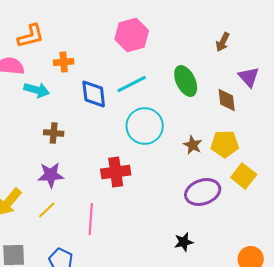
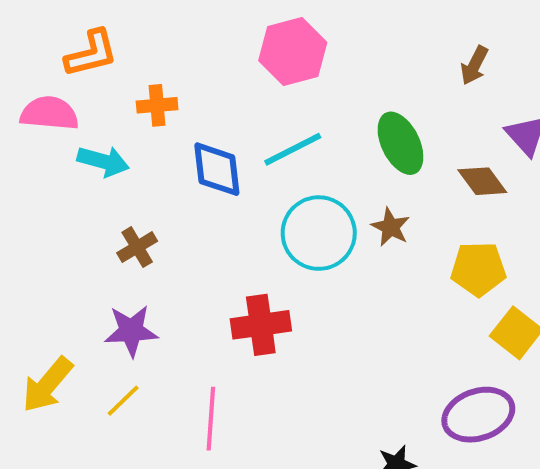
brown diamond: (227, 100) -> (482, 181), turned -30
brown cross: (54, 133) -> (137, 247), turned -36
brown star: (193, 145) -> (391, 227), moved
purple ellipse: (203, 192) -> (478, 415), moved

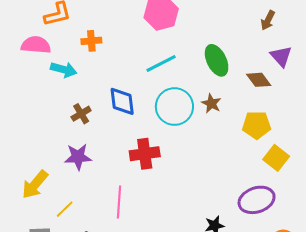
brown arrow: (474, 65) -> (268, 20), moved
blue diamond: (217, 169) -> (122, 101), moved
yellow line: (123, 401) -> (65, 209), moved

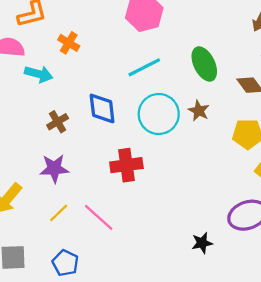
orange cross: (91, 41) -> (69, 43), turned 36
pink line: (119, 202) -> (99, 217), turned -52
yellow line: (65, 209) -> (59, 213), moved

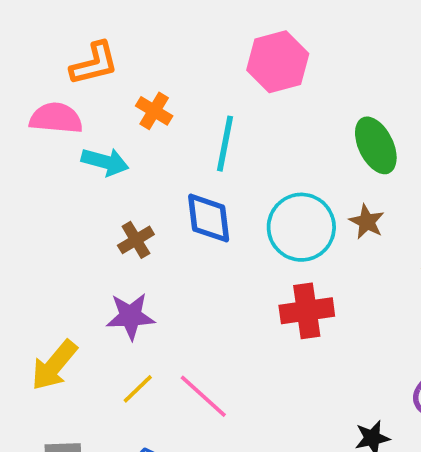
cyan line: (144, 67) -> (225, 144), moved, turned -52
red cross: (126, 165) -> (307, 311), moved

